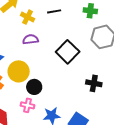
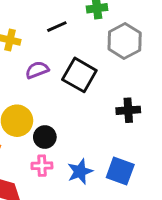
black line: (54, 11) -> (57, 27), moved
purple semicircle: (31, 39) -> (37, 70), moved

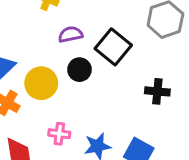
black circle: (45, 137) -> (79, 70), moved

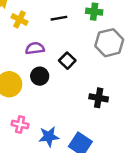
black square: (113, 47) -> (67, 61), size x0.6

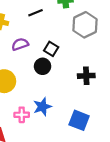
black circle: (40, 76) -> (43, 66), moved
blue star: (49, 137) -> (42, 107), moved

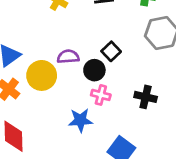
purple semicircle: (20, 44) -> (68, 57), moved
pink cross: (22, 115) -> (101, 95), moved

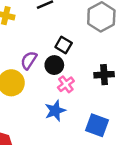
purple semicircle: (68, 57) -> (29, 60), turned -36
pink cross: (101, 95) -> (66, 84), turned -35

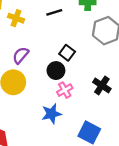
purple semicircle: (29, 60) -> (21, 55), moved
black cross: (104, 75) -> (102, 85), turned 30

